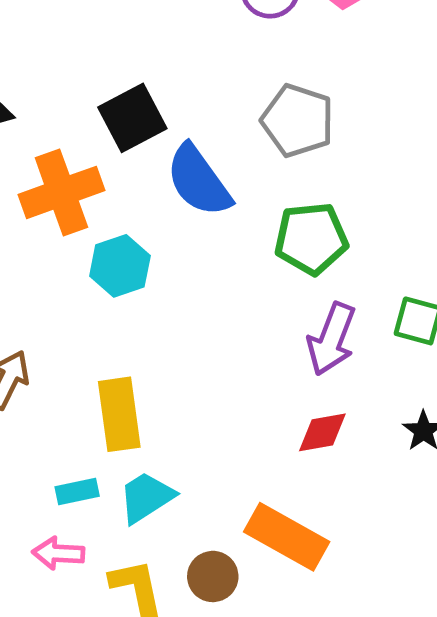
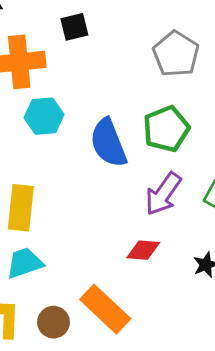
black square: (132, 118) -> (74, 27), size x0.7
blue semicircle: (199, 181) -> (108, 143), moved
green pentagon: (311, 239) -> (166, 129), turned -30

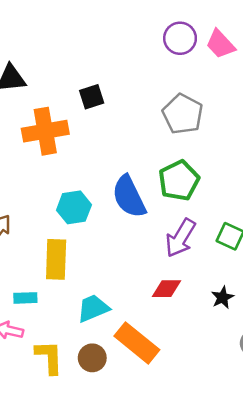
cyan hexagon: (44, 116) -> (74, 207), moved
cyan trapezoid: (25, 263) -> (93, 308), moved

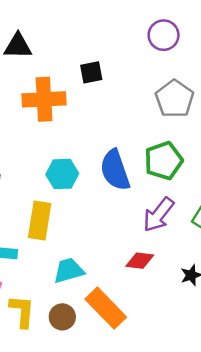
purple circle: (180, 38) -> (164, 35), moved

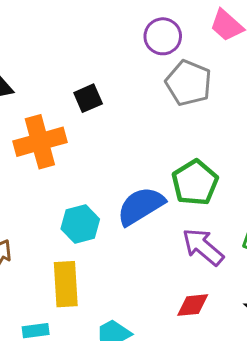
gray pentagon: (175, 99) -> (189, 83), moved
blue semicircle: (115, 170) -> (141, 206), turned 90
purple arrow: (159, 215) -> (203, 247), turned 105

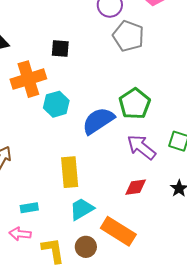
black square: (88, 98) -> (60, 48), turned 30
cyan hexagon: (80, 224) -> (56, 104), moved
yellow rectangle: (66, 284) -> (70, 172), moved

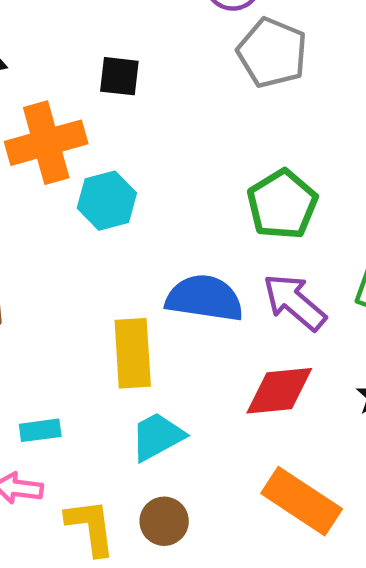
blue semicircle: (98, 121) -> (205, 298), moved, turned 40
red diamond: (136, 187) -> (279, 391), size x1.4
orange rectangle: (118, 231) -> (302, 501), moved

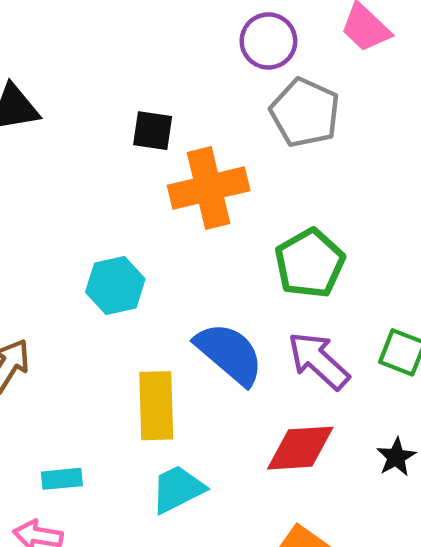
orange cross: (46, 143) -> (209, 188), moved
cyan hexagon: (107, 201) -> (115, 285), moved
blue semicircle: (205, 298) -> (229, 354), turned 30

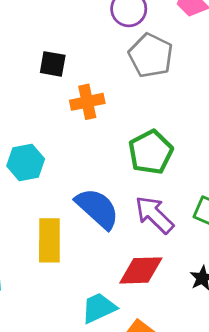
orange cross: (209, 188) -> (87, 102), size x0.7
cyan trapezoid: (178, 489) -> (99, 308), moved

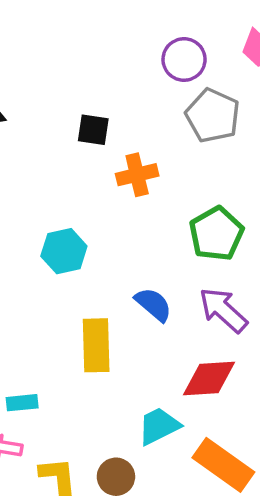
blue semicircle: (97, 208) -> (153, 304), size x0.7

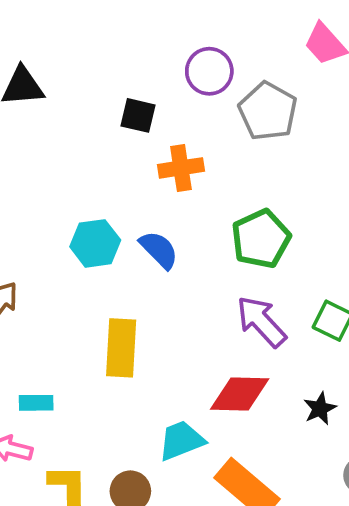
purple circle: (184, 60) -> (209, 71), moved
blue semicircle: (153, 304) -> (159, 250), moved

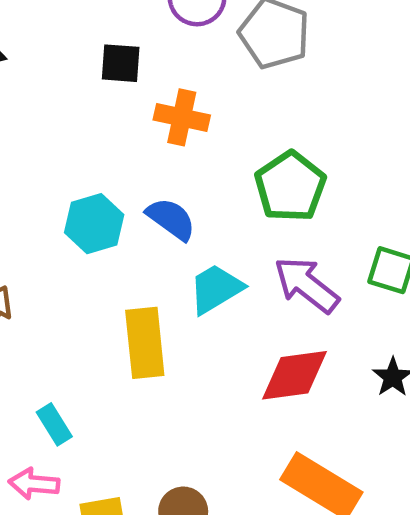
orange cross: (181, 168) -> (182, 117), turned 30
cyan rectangle: (36, 403) -> (54, 424), turned 68
cyan trapezoid: (181, 441) -> (216, 289), moved

